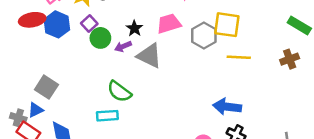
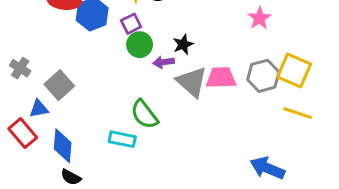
pink trapezoid: (169, 24) -> (221, 78), moved
gray cross: (18, 118) -> (20, 68), moved

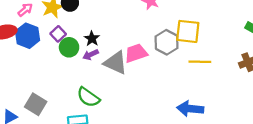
black star: (183, 44) -> (92, 39), moved
gray square: (59, 85) -> (36, 104), moved

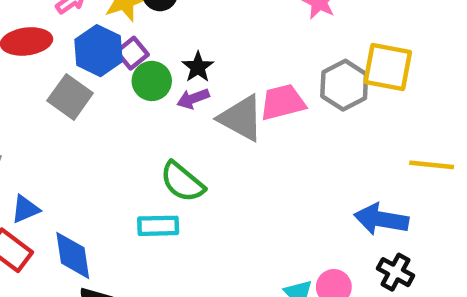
blue hexagon: (28, 36) -> (99, 51), moved
yellow line: (200, 62) -> (432, 165), moved
gray square: (36, 104) -> (70, 97), moved

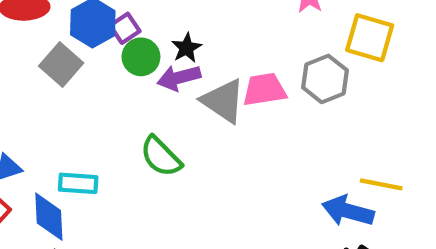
yellow square: (388, 67) -> (370, 38), moved
purple arrow: (193, 99) -> (179, 78), size x1.4
yellow line: (432, 165) -> (381, 184), moved
cyan rectangle: (158, 226) -> (78, 183), moved

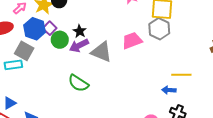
gray hexagon: (325, 79) -> (159, 29), moved
pink trapezoid: (264, 90) -> (132, 41), moved
cyan rectangle: (78, 183) -> (13, 65), moved
blue arrow: (348, 211) -> (169, 90), size x0.6

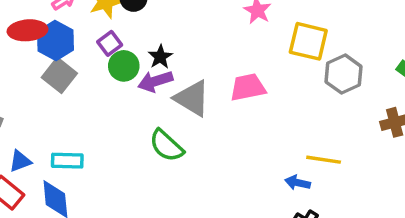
blue hexagon: (35, 29) -> (56, 40), moved
gray hexagon: (159, 29) -> (344, 74), moved
cyan rectangle: (13, 65) -> (67, 161), moved
green semicircle: (78, 83) -> (166, 146), moved

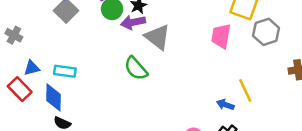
pink trapezoid: (248, 87) -> (221, 36), moved, turned -75
yellow line: (324, 160) -> (245, 91), turned 50

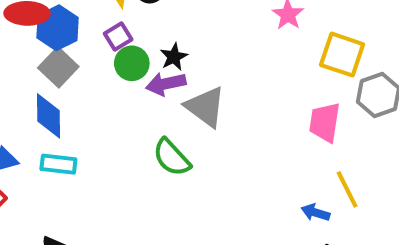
pink trapezoid: (221, 36) -> (325, 122), moved
blue diamond: (54, 97) -> (48, 116), moved

